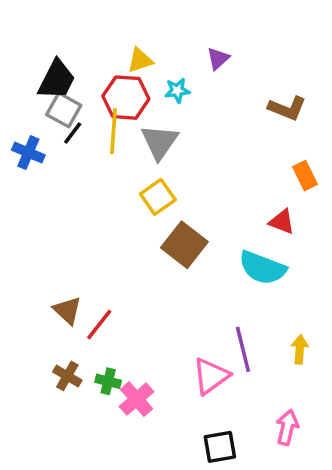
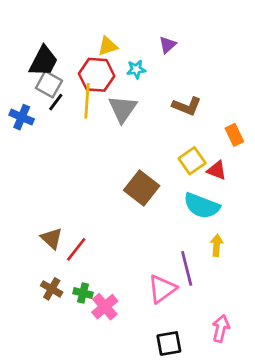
brown L-shape: (287, 108) -> (187, 106), moved
yellow square: (158, 197) -> (192, 161), moved
yellow arrow: (300, 349) -> (217, 245), moved

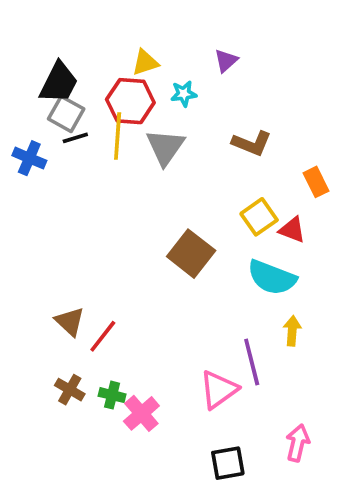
black line: (56, 102) -> (75, 138), turned 36

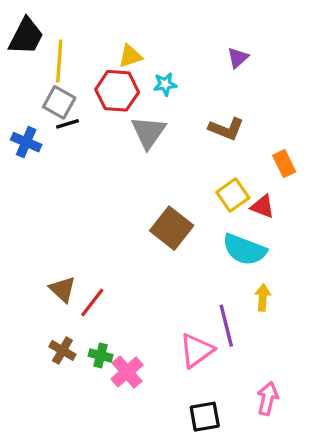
purple triangle: (226, 61) -> (238, 58), moved
black trapezoid: (59, 83) -> (26, 36), moved
yellow line: (118, 136) -> (59, 61), moved

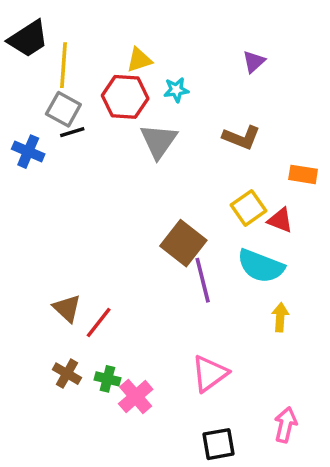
black trapezoid: (26, 36) -> (28, 39), turned 30
orange rectangle: (284, 164) -> (303, 174), turned -55
purple line: (226, 326) -> (203, 280), moved

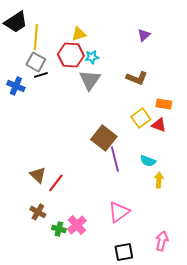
cyan star: (176, 90) -> (92, 57), moved
orange rectangle: (303, 174) -> (164, 104), moved
cyan semicircle: (261, 266) -> (148, 161), moved, size x0.6
green cross: (107, 379) -> (59, 229), moved

